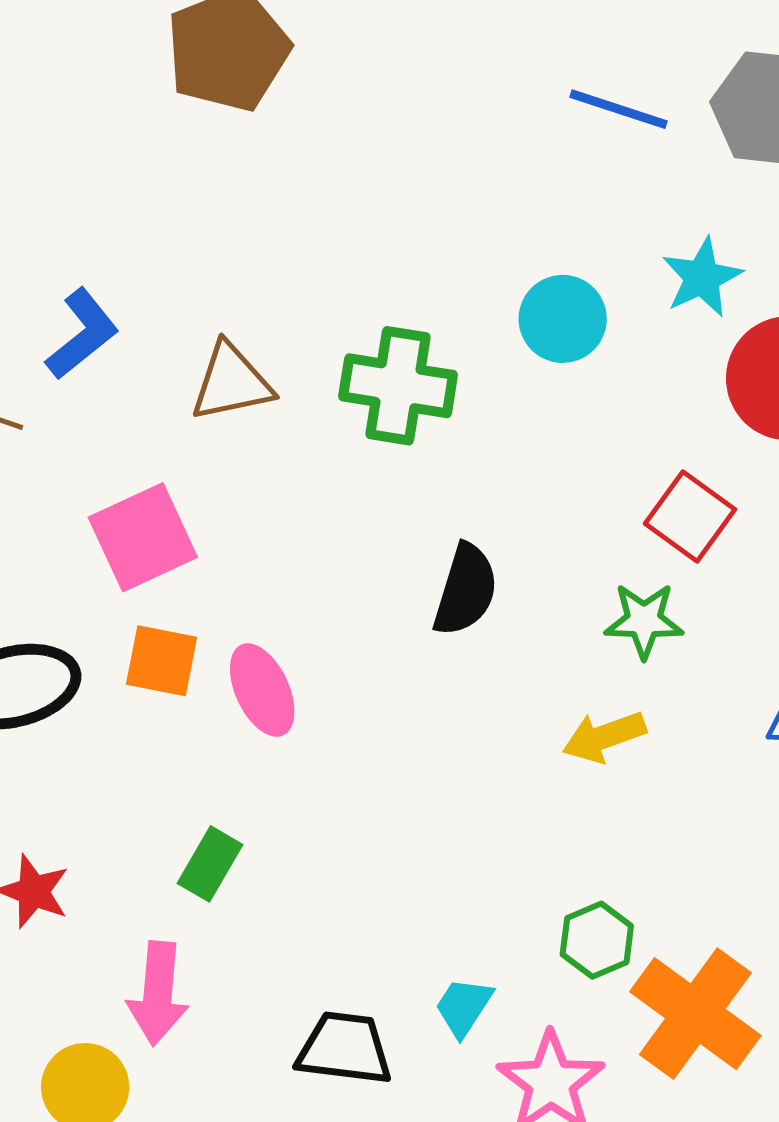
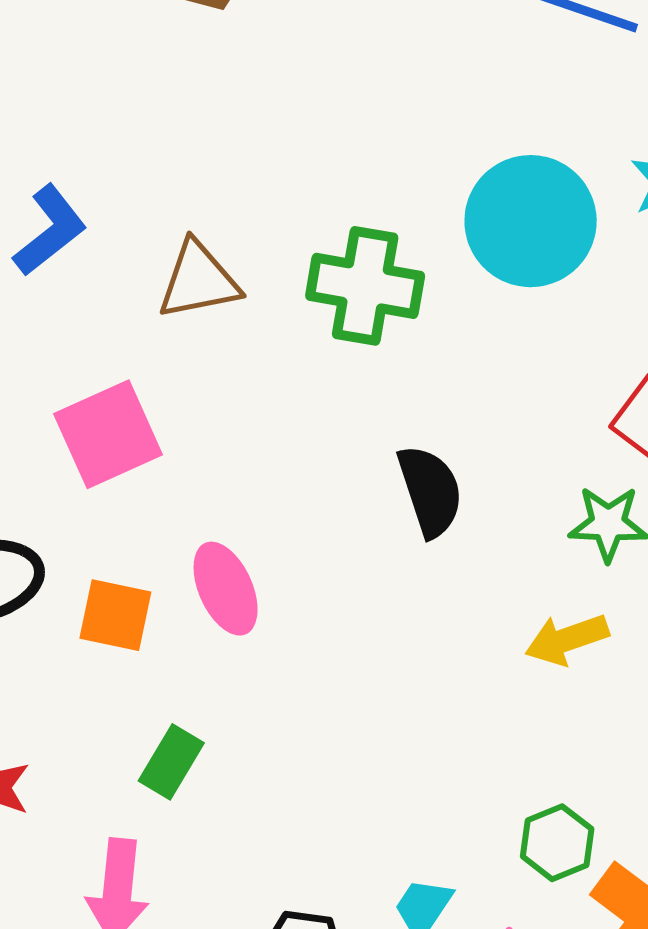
cyan circle: (563, 319) -> (531, 221), size x1.5
black semicircle: (466, 590) -> (430, 491), turned -36
orange square: (162, 661) -> (115, 615), moved

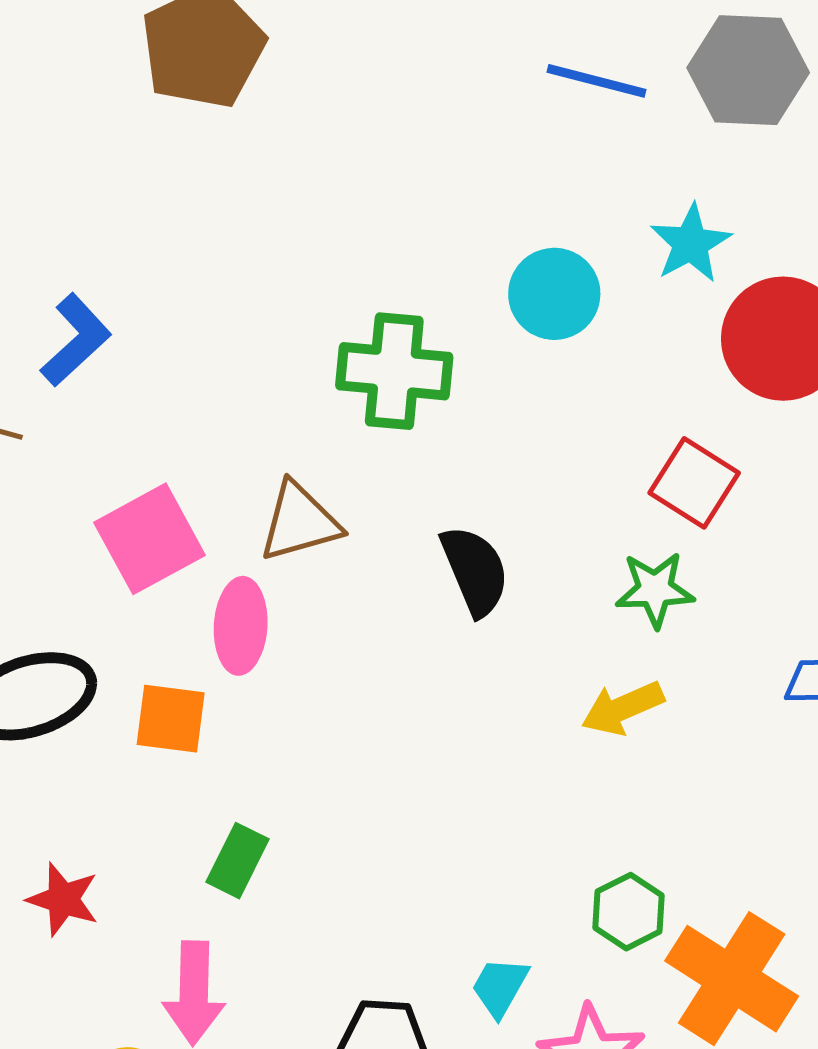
cyan circle: (531, 221) -> (554, 294), size x0.7
brown triangle: (199, 280) -> (300, 522), moved
pink ellipse: (226, 589) -> (241, 626), moved, turned 32

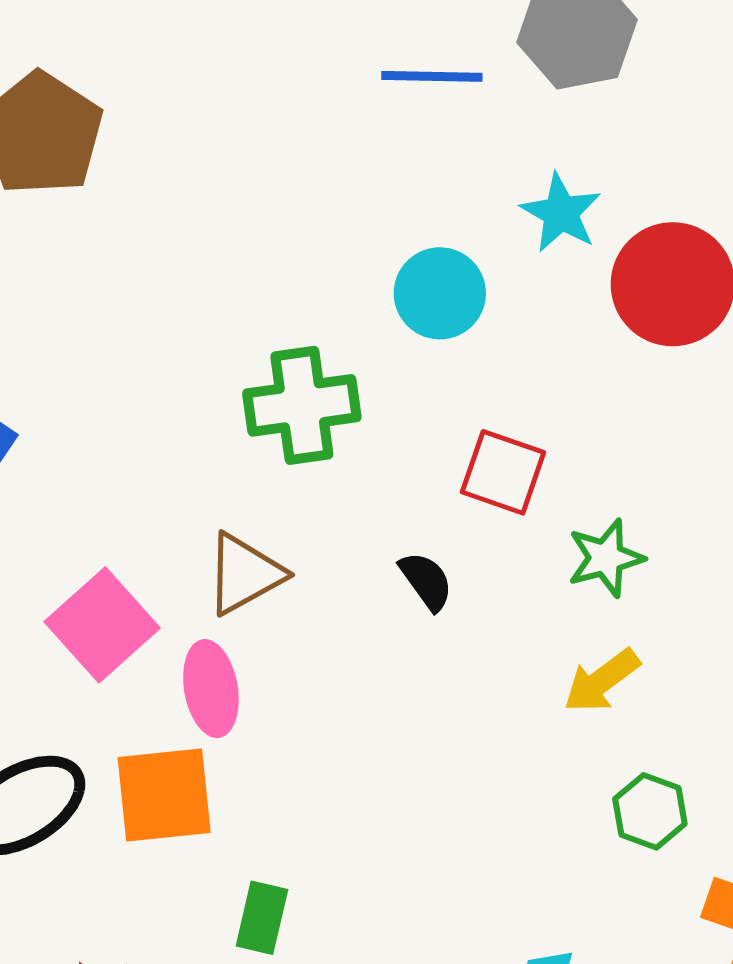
red square: (694, 483) -> (503, 472), moved
black semicircle: (475, 571) -> (426, 581), size x0.7
orange square: (171, 719) -> (164, 795), size x1.4
green hexagon: (628, 912) -> (650, 811), moved

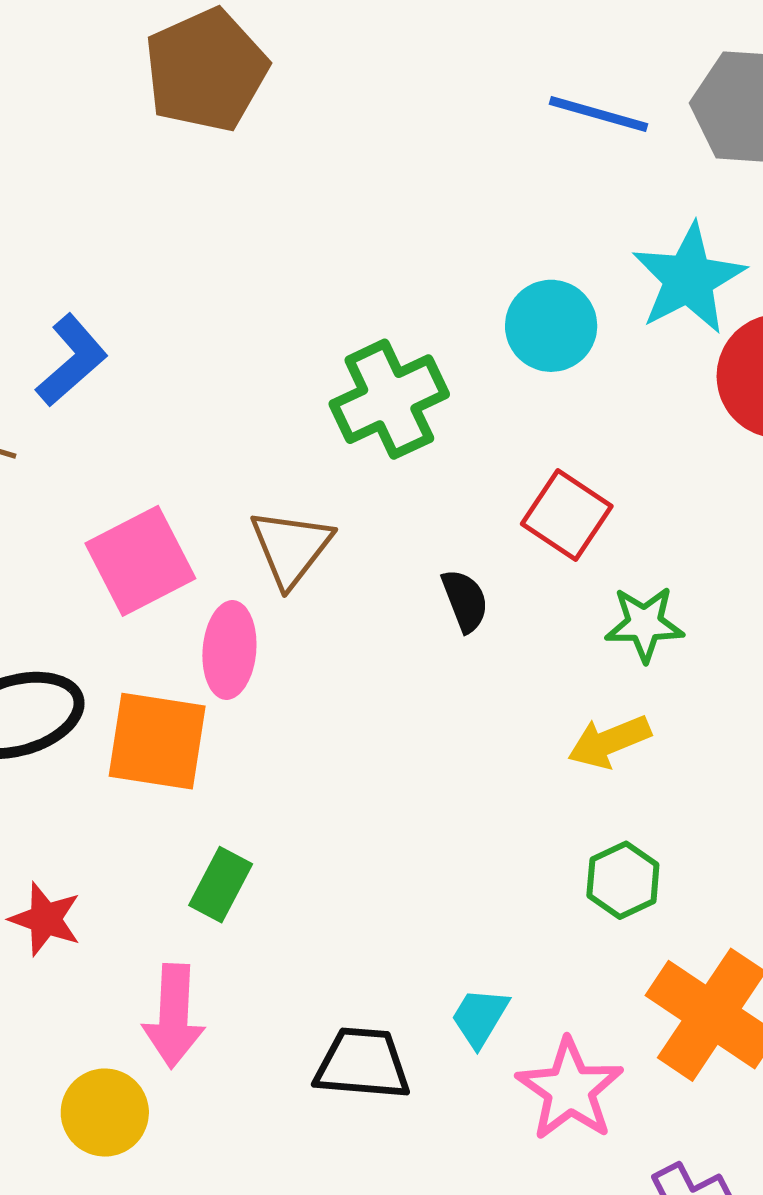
cyan star: (561, 213) -> (689, 279), size x1.4
green cross: (302, 405) -> (389, 399), turned -32
brown triangle: (244, 574) -> (291, 548), turned -38

